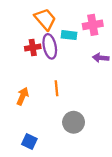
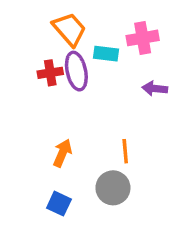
orange line: (57, 88) -> (125, 151), moved
orange arrow: (23, 96) -> (62, 153), moved
blue square: (29, 142) -> (59, 204), moved

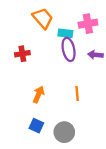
purple ellipse: (76, 71) -> (69, 49), moved
red cross: (50, 73) -> (22, 54), moved
gray circle: (113, 188) -> (64, 132), moved

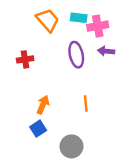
cyan rectangle: (65, 33) -> (79, 18), moved
purple arrow: (95, 55) -> (106, 51), moved
blue square: (36, 126) -> (38, 129), moved, turned 32

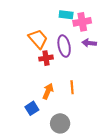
orange trapezoid: (48, 20) -> (38, 39), moved
red cross: (25, 59) -> (46, 58), moved
orange arrow: (43, 105) -> (48, 91), moved

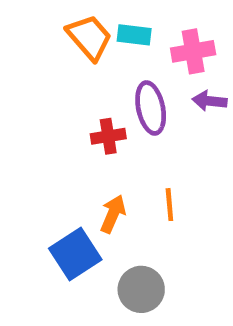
cyan rectangle: (66, 15) -> (134, 35), moved
orange trapezoid: (38, 39) -> (89, 37), moved
blue square: (32, 108) -> (75, 254), size x1.5

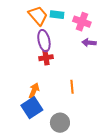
pink cross: (193, 51) -> (82, 22), turned 30
purple ellipse: (151, 108) -> (44, 41), moved
orange arrow: (113, 214) -> (34, 91), moved

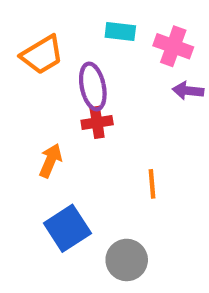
orange trapezoid: (38, 16) -> (42, 55), moved, turned 100
orange arrow: (34, 91) -> (51, 161), moved

